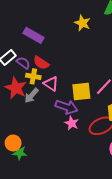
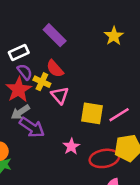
purple semicircle: (23, 63) -> (25, 72), moved
gray arrow: (31, 96) -> (20, 112), moved
purple arrow: (66, 107) -> (32, 127), moved

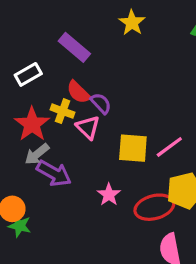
yellow star: (114, 36) -> (132, 23), moved
purple semicircle: (25, 72) -> (101, 103), moved

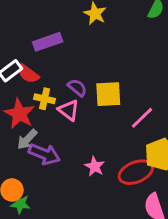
purple rectangle: (74, 47) -> (48, 42), turned -52
red semicircle: (78, 92) -> (28, 74), moved
yellow square: (133, 148) -> (108, 94), moved

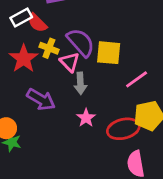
purple semicircle: (77, 88) -> (81, 42), size x1.6
gray arrow: (27, 139) -> (80, 83), moved, turned -55

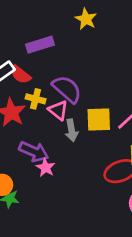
yellow square: (109, 53) -> (99, 120), moved
pink star: (86, 118) -> (46, 168), moved

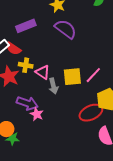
purple semicircle: (67, 89) -> (66, 29), moved

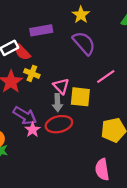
pink triangle: (43, 72) -> (61, 86), moved
pink line: (93, 75) -> (106, 77), moved
red ellipse: (91, 113) -> (59, 124), moved

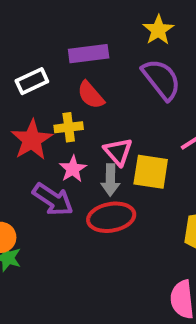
red semicircle: (22, 52) -> (91, 95), moved
yellow cross: (32, 73) -> (69, 127), turned -32
pink star: (33, 130) -> (73, 169), moved

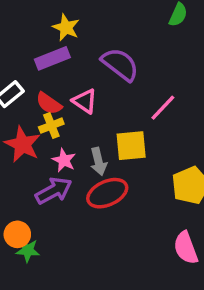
yellow star: (158, 30) -> (66, 28), moved
red semicircle: (91, 95) -> (49, 103), moved
pink triangle: (118, 152) -> (85, 101), moved
purple arrow: (53, 199) -> (54, 191), turned -48

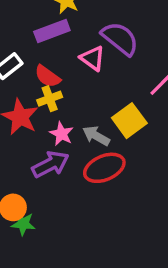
pink triangle: (85, 101) -> (92, 58), moved
yellow square: (131, 146) -> (129, 121), turned -32
gray arrow: (98, 161) -> (96, 136), turned 132

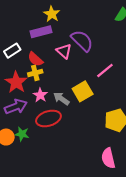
purple arrow: (50, 164) -> (16, 107), moved
red ellipse: (104, 168) -> (48, 118), moved
green star: (23, 224) -> (22, 134), moved

